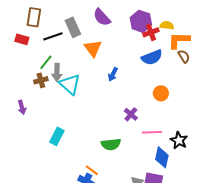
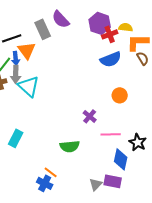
gray rectangle: (73, 27) -> (43, 29), moved
orange triangle: (93, 48) -> (27, 50), moved
blue arrow: (113, 74) -> (16, 58), moved, turned -32

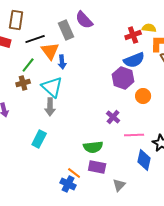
purple hexagon: (100, 23) -> (123, 78), moved
blue arrow: (16, 58) -> (62, 62), moved
gray arrow: (16, 74) -> (50, 107), moved
purple rectangle: (113, 181) -> (97, 167), moved

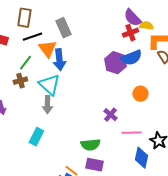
brown rectangle: (16, 20) -> (24, 18), moved
purple semicircle: (84, 20) -> (132, 18), moved
blue arrow: (62, 62) -> (59, 60), size x1.5
purple hexagon: (123, 78) -> (115, 63), moved

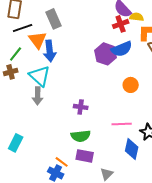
purple cross: (110, 115) -> (81, 107), moved, turned -32
cyan rectangle: (36, 137) -> (16, 143), moved

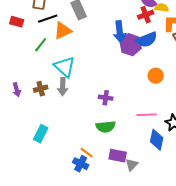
orange triangle: (38, 40) -> (63, 31), turned 42
blue arrow: (50, 51) -> (120, 32), moved
brown cross: (11, 72) -> (41, 89), moved
purple rectangle: (85, 156) -> (118, 156), moved

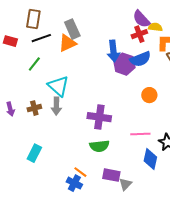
orange triangle: (63, 31) -> (67, 43), moved
purple cross: (106, 98) -> (99, 117), size x1.6

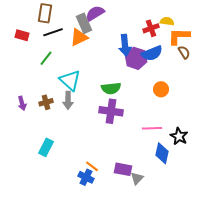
purple semicircle: (141, 19) -> (95, 13), moved, turned 102
green semicircle: (99, 146) -> (111, 88), moved

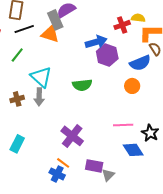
orange triangle: (79, 37) -> (50, 34), turned 42
blue arrow: (125, 45) -> (96, 42), turned -100
blue semicircle: (152, 53) -> (140, 63), moved
purple cross: (111, 111) -> (72, 136), moved, turned 30
blue diamond: (162, 153) -> (133, 150), turned -45

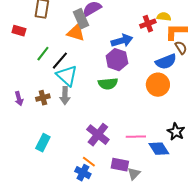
black line: (24, 29) -> (60, 61), moved, turned -30
purple hexagon: (107, 55) -> (117, 60), moved
orange circle: (132, 86) -> (158, 85), size x1.5
pink line: (123, 125) -> (136, 137), moved

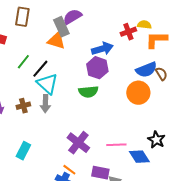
brown semicircle: (181, 48) -> (161, 74), moved

